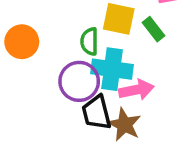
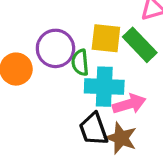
green rectangle: (153, 29) -> (140, 45), size x1.5
purple circle: (79, 81) -> (55, 48), moved

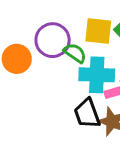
green semicircle: (80, 62) -> (75, 53), turned 130

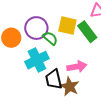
cyan cross: (97, 75) -> (37, 60), moved, turned -35

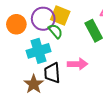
yellow square: (67, 25) -> (60, 15), moved
brown star: (70, 86) -> (34, 84), moved

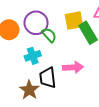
yellow square: (60, 15) -> (74, 20), moved, turned -30
cyan cross: (39, 51) -> (33, 56), size x0.7

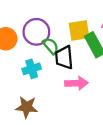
black trapezoid: (48, 78) -> (64, 58), moved
brown star: (29, 90) -> (27, 107), turned -30

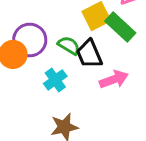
purple circle: (36, 32) -> (30, 40), moved

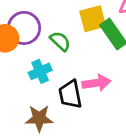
black trapezoid: (89, 54) -> (70, 94), moved

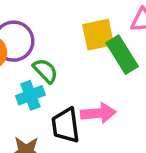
green semicircle: (60, 41) -> (45, 71), moved

